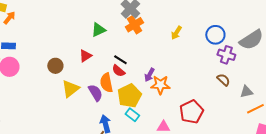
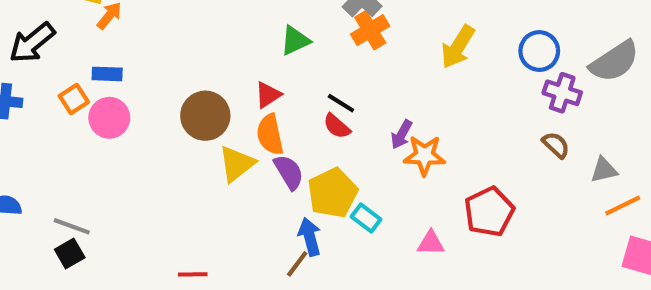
yellow arrow: (176, 33) -> (458, 47), size x1.5
brown circle: (55, 66) -> (205, 116), size x1.5
orange semicircle: (106, 83) -> (270, 135), moved
yellow pentagon: (129, 96) -> (333, 193), moved

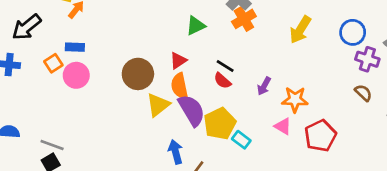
orange star: (424, 155) -> (295, 99), moved
purple semicircle: (289, 172) -> (192, 110), size x1.4
blue arrow: (310, 237) -> (176, 152), moved
pink triangle: (431, 243) -> (283, 126), moved, turned 30

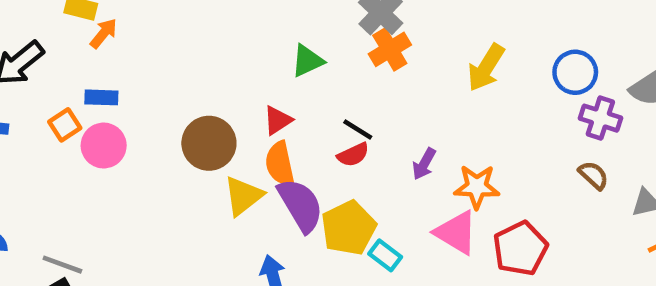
red semicircle: (222, 81) -> (353, 155), turned -66
pink triangle: (283, 126) -> (456, 233), size x1.5

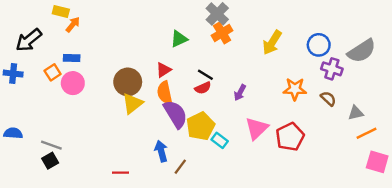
orange star: (477, 187) -> (295, 89), moved
yellow triangle: (243, 196) -> (132, 103), moved
pink triangle: (456, 233) -> (257, 128), turned 45

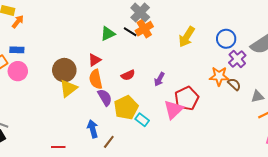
purple cross: (332, 69) -> (237, 59), turned 30
black line: (205, 75) -> (130, 32), moved
orange star: (295, 89) -> (219, 76), moved
purple semicircle: (175, 114) -> (105, 97), size x0.7
red pentagon: (290, 137) -> (187, 98), moved

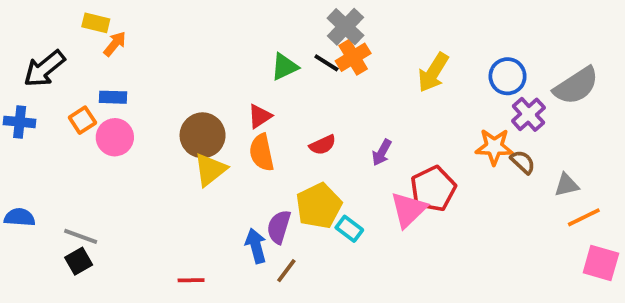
purple semicircle: (105, 97) -> (279, 227), moved, turned -132

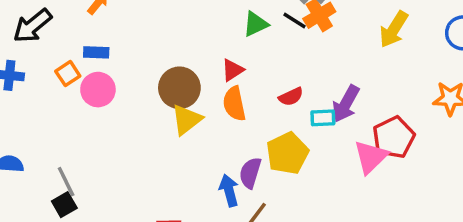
purple arrow: (382, 152) -> (346, 104), size x1.5
cyan rectangle: (349, 229) -> (323, 118), moved, turned -40
gray line: (81, 236) -> (66, 182), turned 44

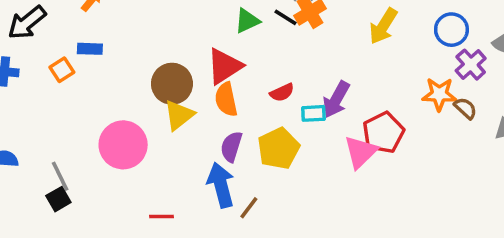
red triangle: (233, 70) -> (224, 66), size x1.6
pink circle: (98, 90) -> (123, 145), moved, size x1.4
purple semicircle: (250, 173) -> (231, 147), moved
blue arrow: (229, 190) -> (221, 185), size x1.4

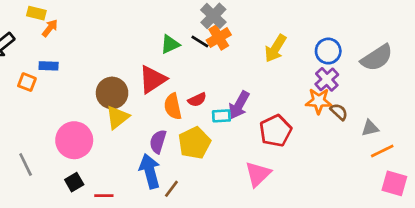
purple cross: (471, 65) -> (327, 79), moved
orange square: (62, 70) -> (27, 82), turned -36
orange semicircle: (226, 99) -> (173, 106), moved
pink triangle: (361, 152) -> (258, 174), moved
black square: (58, 199) -> (74, 182), moved

